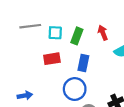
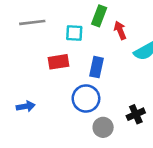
cyan square: (55, 33) -> (74, 33), moved
green rectangle: (77, 36) -> (99, 16), moved

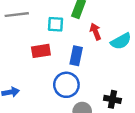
red arrow: (120, 30) -> (95, 31), moved
black cross: (136, 114) -> (112, 99), turned 35

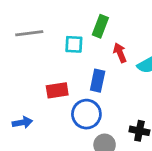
red rectangle: (41, 51) -> (57, 90), moved

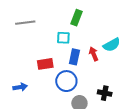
cyan square: (74, 44) -> (63, 38), moved
red arrow: (120, 53) -> (94, 54), moved

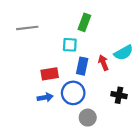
blue arrow: (20, 87) -> (45, 97), moved
black cross: (105, 93) -> (119, 95), moved

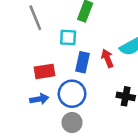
gray line: (27, 28) -> (35, 18), moved, turned 75
gray circle: (88, 118) -> (72, 123), moved

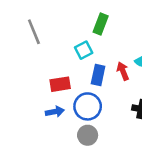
gray line: (35, 18) -> (34, 32), moved
cyan square: (68, 37) -> (84, 50), turned -30

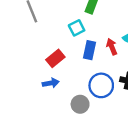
red rectangle: (60, 84) -> (55, 58), turned -30
blue circle: (88, 106) -> (101, 85), moved

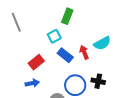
blue rectangle: (89, 50) -> (65, 55), turned -63

